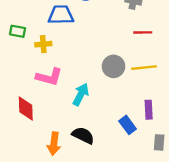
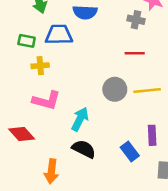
green rectangle: (18, 31) -> (27, 41), moved
red line: (143, 32) -> (135, 53), moved
red diamond: (26, 108) -> (22, 134), turned -40
black semicircle: (83, 135) -> (84, 149), moved

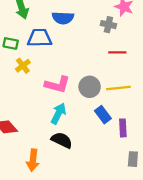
red line: (135, 53) -> (117, 52), moved
yellow cross: (40, 66) -> (23, 66), turned -32
pink L-shape: (46, 100) -> (57, 85), moved
blue rectangle: (130, 151) -> (103, 115), moved

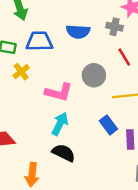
blue semicircle: (63, 18) -> (78, 32), moved
red line: (117, 52) -> (124, 57), turned 60
gray circle: (90, 87) -> (94, 75), moved

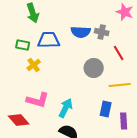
gray cross: (115, 27) -> (102, 32), moved
pink L-shape: (59, 92) -> (38, 100), moved
blue rectangle: (108, 125) -> (106, 109), turned 49

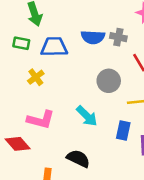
green rectangle: (23, 45) -> (21, 43), moved
cyan arrow: (66, 108) -> (87, 116), moved, turned 108

